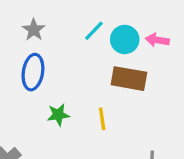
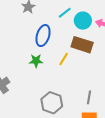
blue ellipse: (33, 72) -> (43, 36), moved
yellow line: (102, 119) -> (64, 59), moved, turned 32

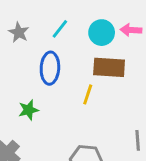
cyan line: (65, 13) -> (60, 29), moved
green star: (36, 61) -> (28, 110), moved

